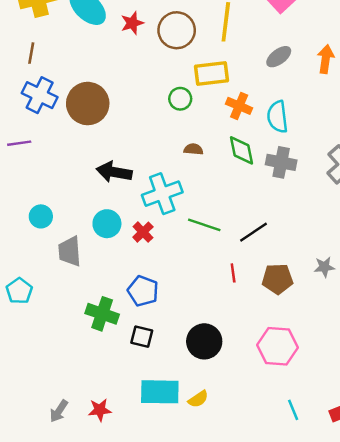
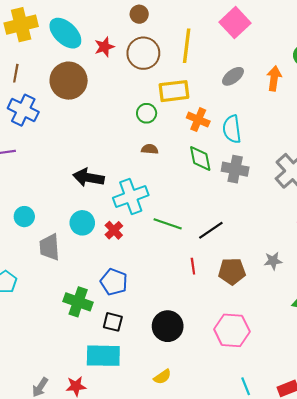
brown circle: (88, 104) -> (69, 81), moved
brown semicircle: (193, 149) -> (150, 149), moved
cyan rectangle: (160, 392) -> (103, 356), moved

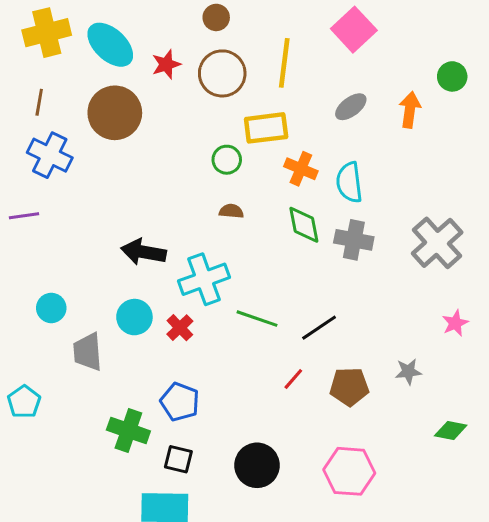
red line: (193, 266) -> (293, 379), turned 49

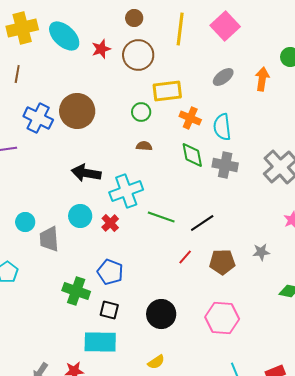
yellow line: (284, 63) -> (180, 29), moved
brown circle: (115, 113) -> (77, 111), moved
blue cross: (50, 155) -> (38, 118), moved
cyan circle: (51, 308) -> (25, 222), moved

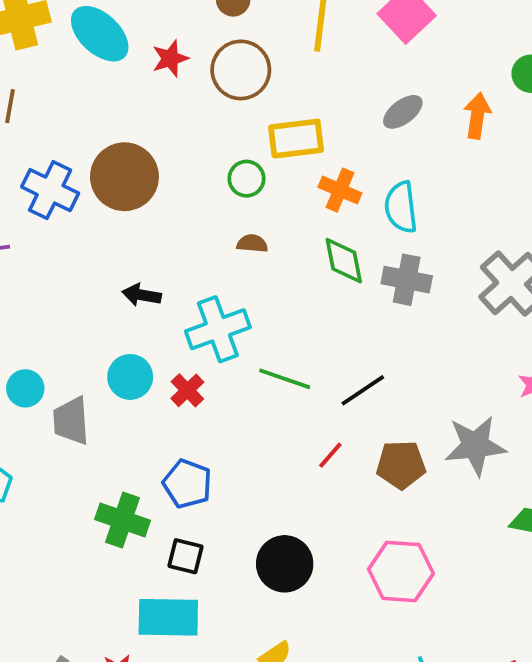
black arrow: (86, 173) -> (142, 295), size x0.7
gray star: (261, 252) -> (475, 446), size x1.8

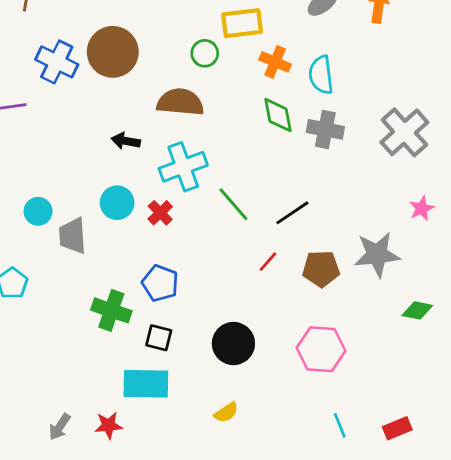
brown semicircle: (252, 243) -> (180, 102), moved, size x2.0
green line: (285, 379) -> (233, 204), turned 30

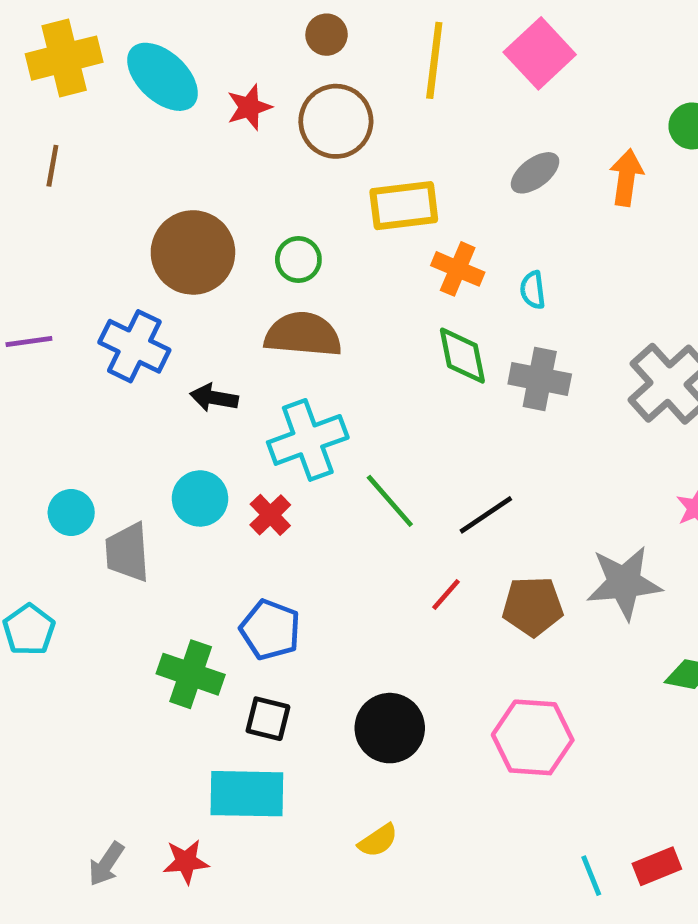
green circle: (205, 53) -> (298, 260), moved
blue cross: (57, 62) -> (134, 346), moved
cyan semicircle: (321, 75) -> (533, 290), size x0.6
cyan line: (340, 425) -> (591, 876), moved

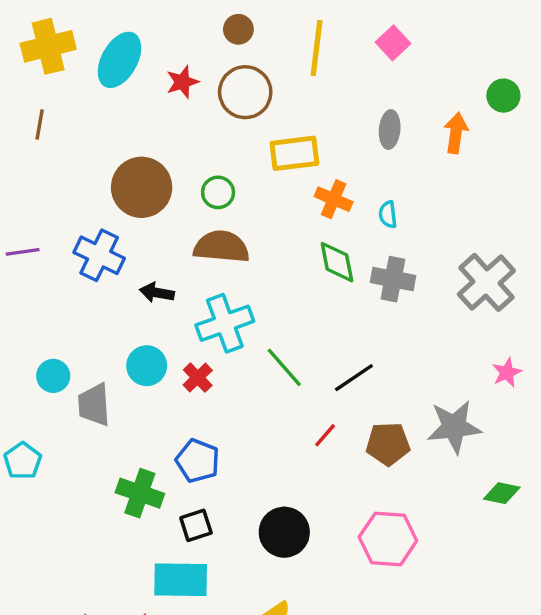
pink square: (540, 53) -> (393, 43), size x0.7
cyan ellipse: (163, 77) -> (119, 60), turned 76
gray ellipse: (535, 173) -> (390, 130), turned -48
black square: (268, 719) -> (196, 525), turned -32

